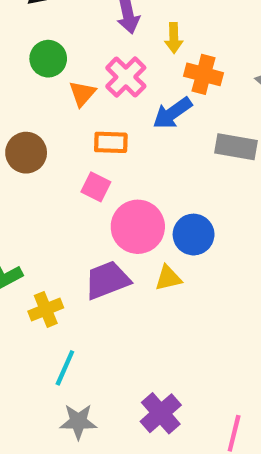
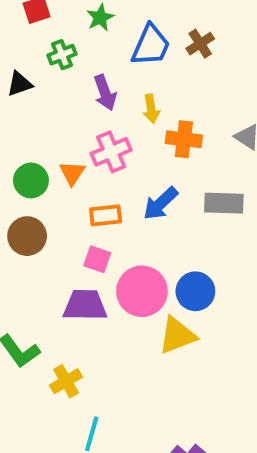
green circle: (48, 59) -> (31, 180), moved
pink cross: (126, 77) -> (111, 152), turned 30
blue arrow: (172, 113) -> (161, 203), moved
yellow triangle: (168, 278) -> (177, 336), size x1.5
purple trapezoid: (107, 280) -> (85, 305), moved, turned 30

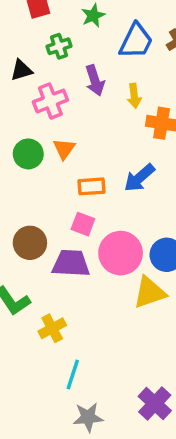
pink cross: (111, 152) -> (50, 101), moved
brown circle: (27, 236) -> (30, 243), moved

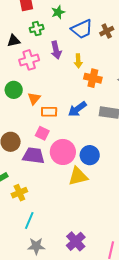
blue trapezoid: (136, 41) -> (82, 29), turned 35
orange triangle: (64, 149) -> (34, 99), moved

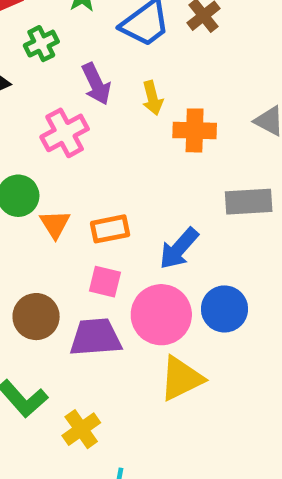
pink cross: (29, 60) -> (65, 133), moved
orange triangle: (34, 99) -> (55, 224), moved
blue arrow: (77, 109) -> (179, 249), moved
yellow triangle: (78, 176) -> (181, 378), moved

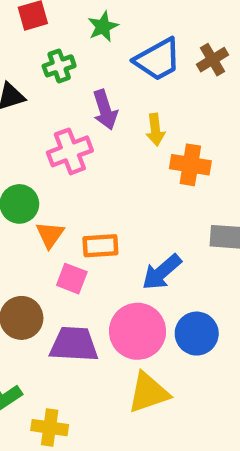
pink square: (105, 282) -> (72, 279), moved
yellow cross: (81, 429) -> (50, 428), turned 36

